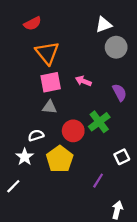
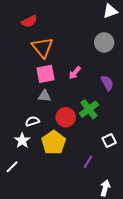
white triangle: (104, 25) -> (110, 11), moved
pink arrow: (83, 81) -> (75, 73), turned -72

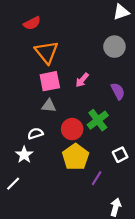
yellow pentagon: (54, 143) -> (75, 157), moved

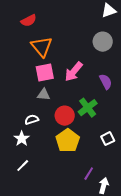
pink arrow: (82, 80) -> (74, 72), size x1.5
purple line: (97, 178) -> (89, 174), moved
white line: (13, 184) -> (23, 166), moved

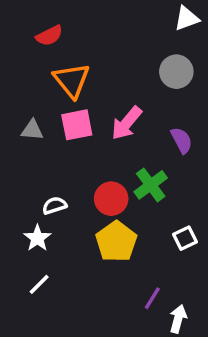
gray triangle: (44, 95) -> (32, 130), moved

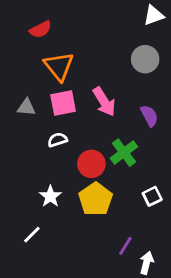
pink arrow: (127, 123) -> (104, 102), turned -72
white semicircle: (55, 206) -> (57, 140), moved
white star: (37, 238) -> (50, 196), moved

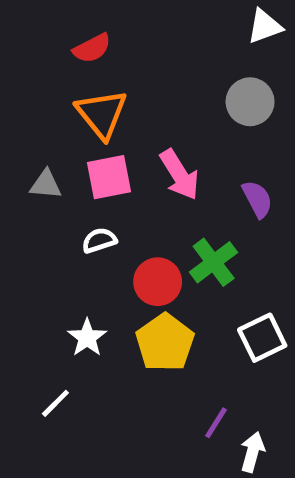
red semicircle: (40, 29) -> (92, 48), moved
white square: (152, 196) -> (262, 338), size x1.4

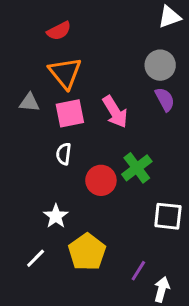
gray triangle: (46, 184) -> (29, 102), moved
purple semicircle: (257, 199) -> (165, 99), moved
white semicircle: (99, 240) -> (64, 154), turned -65
white square: (262, 338) -> (168, 216), turned 32
yellow pentagon: (165, 343) -> (87, 252), moved

